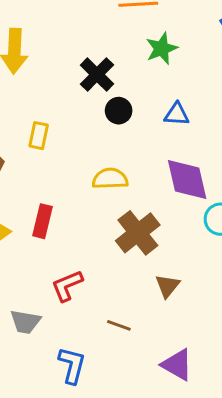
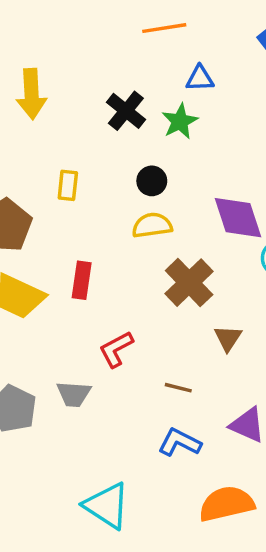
green star: (162, 48) -> (180, 121), moved
black circle: (119, 111) -> (152, 181), moved
blue triangle: (177, 114) -> (200, 78), moved
blue L-shape: (72, 365) -> (180, 442), moved, turned -72

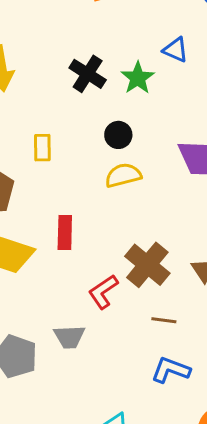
blue triangle: (200, 78) -> (175, 50), moved, turned 32
brown cross: (189, 283) -> (147, 265), moved

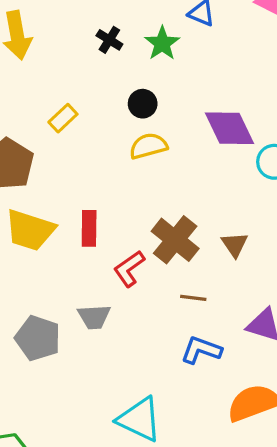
black cross: (88, 74) -> (109, 40), size x0.7
yellow rectangle: (42, 148) -> (63, 118), turned 48
red rectangle: (65, 232) -> (89, 228), moved

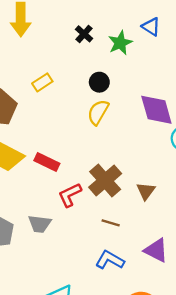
yellow semicircle: (148, 146) -> (98, 112), turned -55
red rectangle: (89, 228) -> (47, 162), turned -75

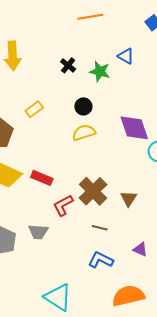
green star: (120, 43) -> (100, 71), turned -30
yellow semicircle: (98, 112) -> (84, 133), turned 45
purple triangle: (156, 250) -> (140, 249), size x0.7

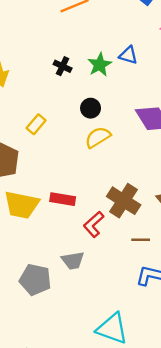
blue triangle: (126, 56) -> (128, 55), moved
green star: (100, 71) -> (100, 65), turned -30

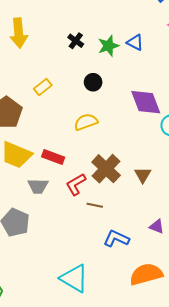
yellow semicircle: (98, 137) -> (86, 122), moved
brown line: (141, 240) -> (95, 205), moved
gray trapezoid: (73, 260) -> (38, 186), moved

